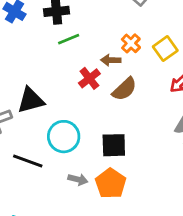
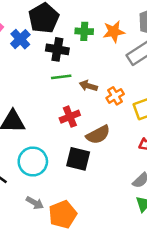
brown arrow: (111, 60) -> (88, 86), moved
black square: (114, 145) -> (78, 159), moved

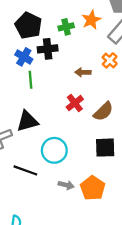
blue cross: (20, 39) -> (24, 57), moved
green line: (61, 77) -> (30, 80), moved, turned -72
orange cross: (115, 96) -> (110, 60), moved
black square: (78, 159) -> (105, 148), moved

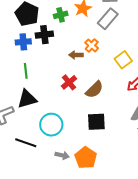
blue cross: (24, 57) -> (23, 42), turned -35
orange cross: (110, 60) -> (92, 45), moved
green line: (30, 80) -> (26, 71), moved

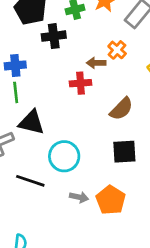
blue cross: (23, 42) -> (15, 65), moved
green line: (26, 71) -> (16, 92), moved
red cross: (69, 82) -> (81, 83), moved, turned 35
black triangle: (27, 99) -> (31, 122), turned 30

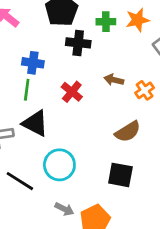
orange cross: (117, 50) -> (145, 90), moved
red cross: (81, 83) -> (72, 92), moved, turned 30

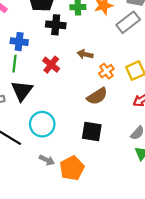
orange cross: (145, 90) -> (106, 71), moved
black triangle: (35, 123) -> (22, 91), turned 40

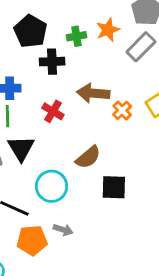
brown arrow: (85, 54) -> (93, 93), size x1.6
brown semicircle: (97, 96) -> (88, 157), moved
orange pentagon: (72, 168) -> (32, 240), moved, turned 30

